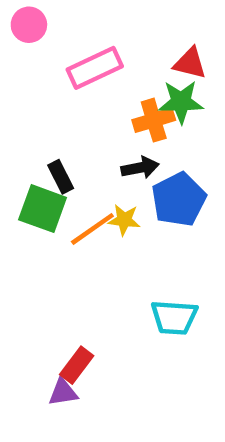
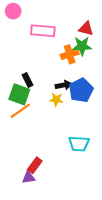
pink rectangle: (95, 68) -> (43, 31), turned 30
black arrow: (140, 168) -> (63, 85), moved
orange line: (92, 229) -> (20, 111), moved

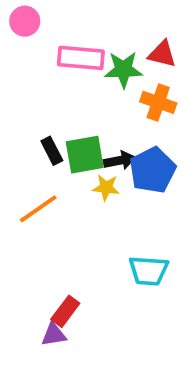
green star: (82, 46) -> (123, 70), moved
orange cross: (70, 54) -> (158, 102), moved, turned 36
green square: (19, 94) -> (85, 155), moved, turned -30

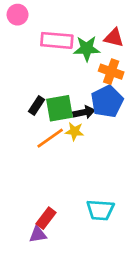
black rectangle: (52, 151) -> (37, 106), turned 60
blue pentagon: (152, 170) -> (107, 101), moved
orange line: (38, 209) -> (50, 138), moved
cyan trapezoid: (149, 271) -> (100, 210), moved

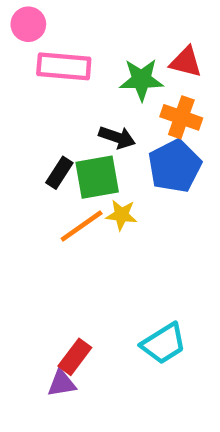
pink rectangle: (57, 40) -> (64, 66), moved
black arrow: (84, 112) -> (117, 137), moved, turned 30
cyan trapezoid: (100, 210) -> (164, 343), turned -36

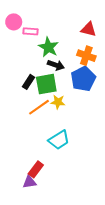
pink circle: (28, 24) -> (14, 22), moved
pink rectangle: (64, 66) -> (31, 31), size x0.6
green star: (141, 80) -> (48, 47), moved, turned 30
cyan trapezoid: (164, 343) -> (59, 140), moved

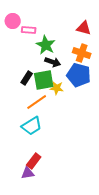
blue pentagon: (83, 79) -> (79, 75), turned -30
yellow star: (58, 102) -> (57, 88), moved
cyan trapezoid: (59, 140) -> (32, 126), moved

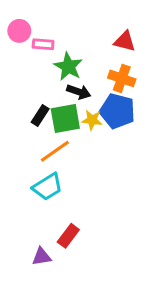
yellow star: (57, 88) -> (92, 120), moved
red rectangle: (34, 161) -> (68, 236), moved

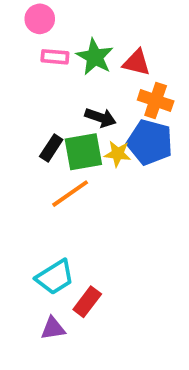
pink circle: (19, 31) -> (40, 19), moved
red triangle: (125, 41) -> (137, 63), moved
green star: (68, 67) -> (95, 57), moved
cyan trapezoid: (48, 187) -> (55, 277), moved

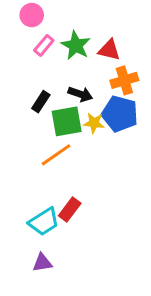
pink rectangle: (55, 57) -> (44, 45), turned -55
orange cross: (156, 101) -> (124, 80), turned -36
black rectangle: (51, 148) -> (41, 102), moved
red rectangle: (87, 302) -> (70, 210), moved

